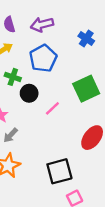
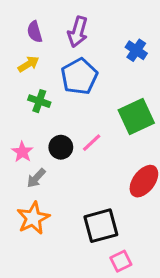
purple arrow: (42, 24) -> (78, 32), turned -60
black circle: (29, 93) -> (61, 147), moved

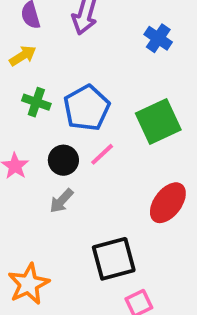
blue pentagon: (79, 76) -> (87, 108), moved
gray arrow: (36, 178) -> (61, 201), moved
orange star: (33, 218) -> (29, 284), moved

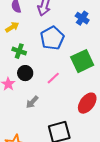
blue pentagon: (87, 108) -> (52, 38), moved
black circle: (63, 160) -> (25, 73), moved

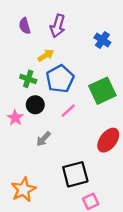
yellow arrow: (12, 27) -> (46, 55), moved
blue pentagon: (52, 38) -> (60, 79), moved

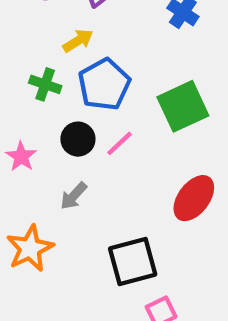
black circle: (35, 105) -> (78, 139), moved
orange star: (23, 190) -> (30, 248), moved

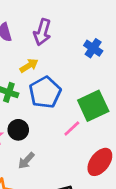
black circle: (78, 139) -> (18, 130), moved
pink line: (120, 143) -> (72, 128), moved

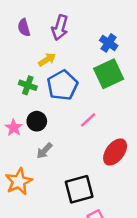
green square: (93, 106) -> (109, 74), moved

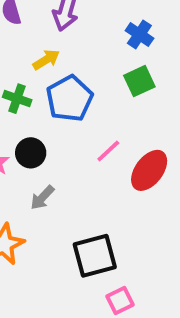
green square: (109, 74) -> (139, 81), size x0.7
red ellipse: (115, 152) -> (149, 170), moved

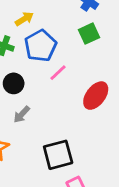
pink line: (108, 151) -> (58, 73), moved

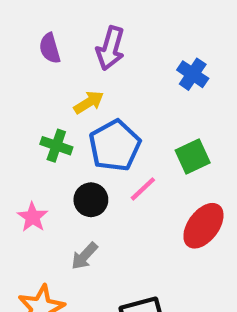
green square: (89, 34) -> (193, 156), moved
black circle: (14, 83) -> (91, 200), moved

